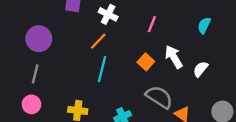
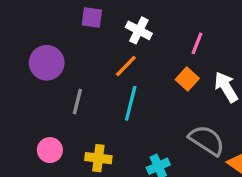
orange square: (146, 62) -> (187, 79), moved
gray line: (35, 74) -> (77, 102), moved
pink circle: (31, 104) -> (50, 150), moved

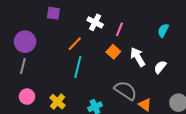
white cross: (139, 30) -> (95, 22), moved
gray line: (77, 102) -> (23, 66), moved
yellow cross: (98, 158) -> (57, 102), turned 35

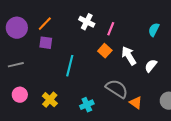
purple square: (53, 13) -> (46, 43), moved
purple circle: (25, 42) -> (17, 28), moved
orange line: (75, 44) -> (45, 24), moved
gray line: (23, 66) -> (16, 65), turned 63

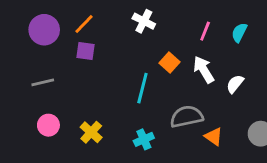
pink line: (111, 29) -> (205, 31), moved
cyan line: (70, 66) -> (142, 88), moved
gray semicircle: (117, 89) -> (187, 117), turned -45

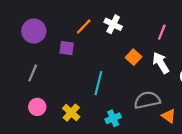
orange line: (84, 24) -> (84, 27), moved
gray line: (43, 82) -> (33, 73), turned -54
cyan line: (142, 88) -> (98, 83), moved

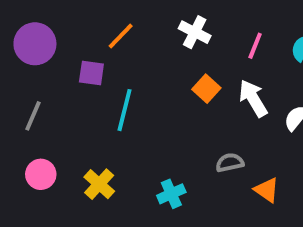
white cross: (113, 24) -> (195, 32), moved
cyan line: (98, 83) -> (125, 110), moved
gray semicircle: (147, 100) -> (230, 163), size x0.6

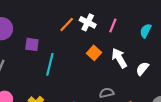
orange line: (121, 36) -> (67, 24), moved
pink line: (255, 46) -> (113, 26), moved

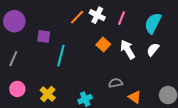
cyan semicircle: (146, 31) -> (153, 23), size x1.5
white semicircle: (142, 69) -> (153, 50), moved

